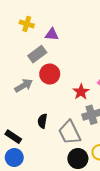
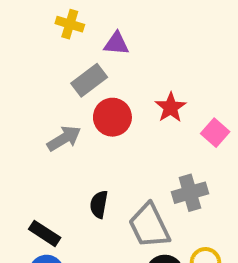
red star: (81, 92) -> (171, 107), moved

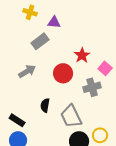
red circle: (112, 117) -> (63, 73), moved
gray cross: (190, 193) -> (92, 87), moved

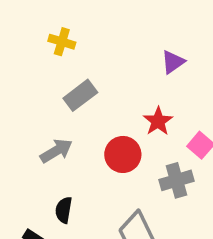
purple triangle: (54, 22) -> (173, 62), moved, turned -40
black semicircle: (45, 105) -> (64, 210), moved

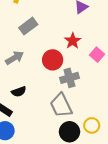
gray cross: (176, 180) -> (69, 78), moved
black semicircle: (64, 210) -> (19, 92), turned -120

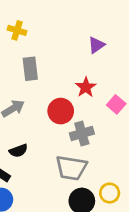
gray rectangle: (28, 26) -> (30, 69), turned -60
gray trapezoid: (61, 105) -> (71, 168), turned -55

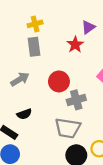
yellow cross: (17, 30) -> (35, 24), moved, turned -32
red star: (86, 87) -> (75, 45), moved

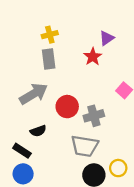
gray arrow: (20, 79) -> (34, 94), size x1.4
red circle: (59, 81) -> (67, 107), moved

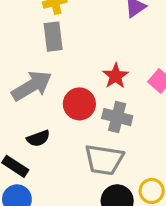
red star: (93, 57) -> (116, 76), moved
gray cross: (94, 116) -> (117, 117), turned 30

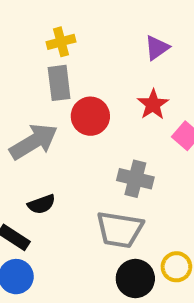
red star: (116, 76) -> (153, 104), moved
red circle: (79, 104) -> (90, 116), moved

